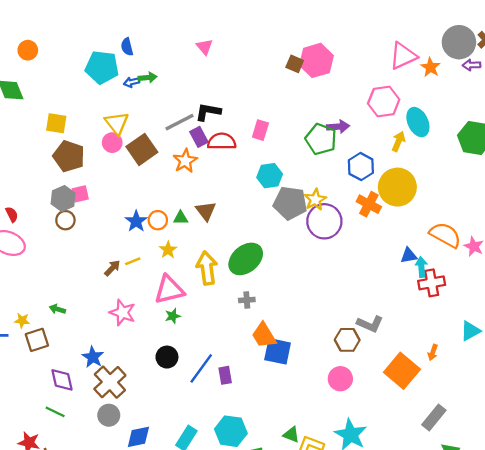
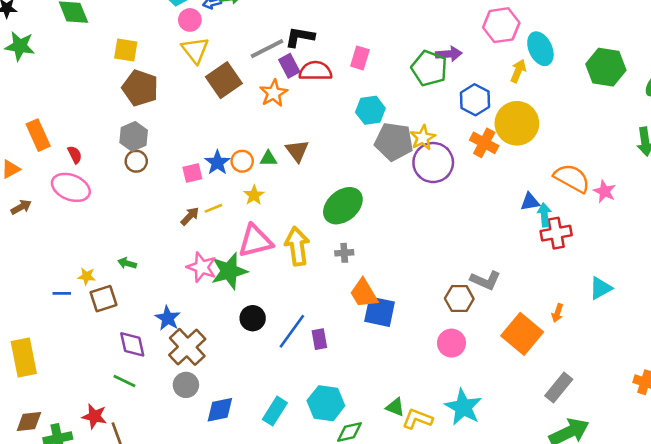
pink circle: (112, 143) -> (190, 20), moved
pink square: (80, 194) -> (192, 173), moved
yellow arrow: (207, 268) -> (297, 246), moved
green star: (173, 316) -> (229, 271), moved, size x2.0

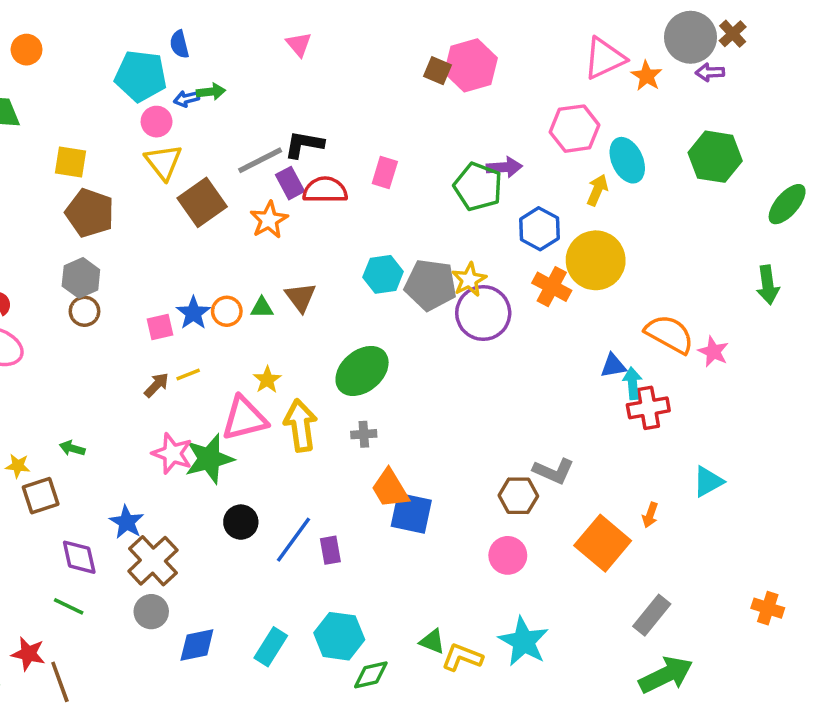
green hexagon: (606, 67) -> (715, 157), moved
cyan hexagon: (370, 110) -> (383, 274), moved
yellow star: (254, 195) -> (267, 380), moved

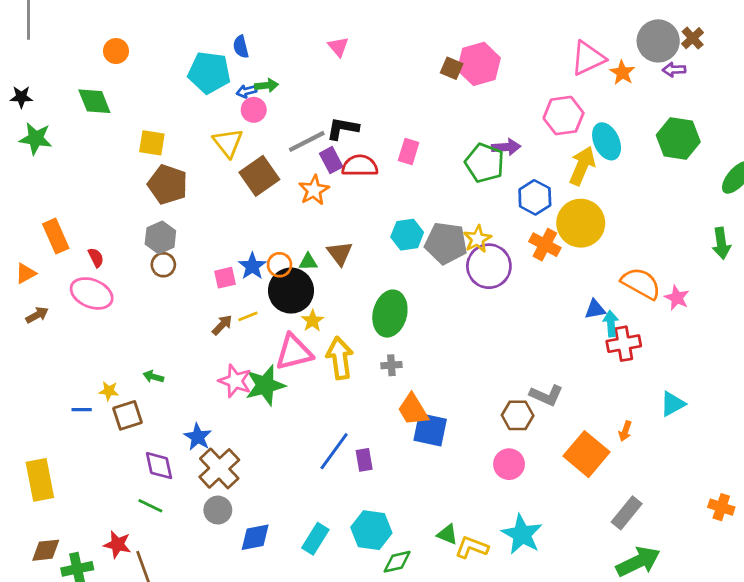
pink circle: (157, 122) -> (254, 110), moved
yellow arrow: (597, 190) -> (582, 166), size x1.5
green ellipse: (362, 371) -> (390, 314), turned -36
black circle: (241, 522) -> (291, 291), moved, size x1.6

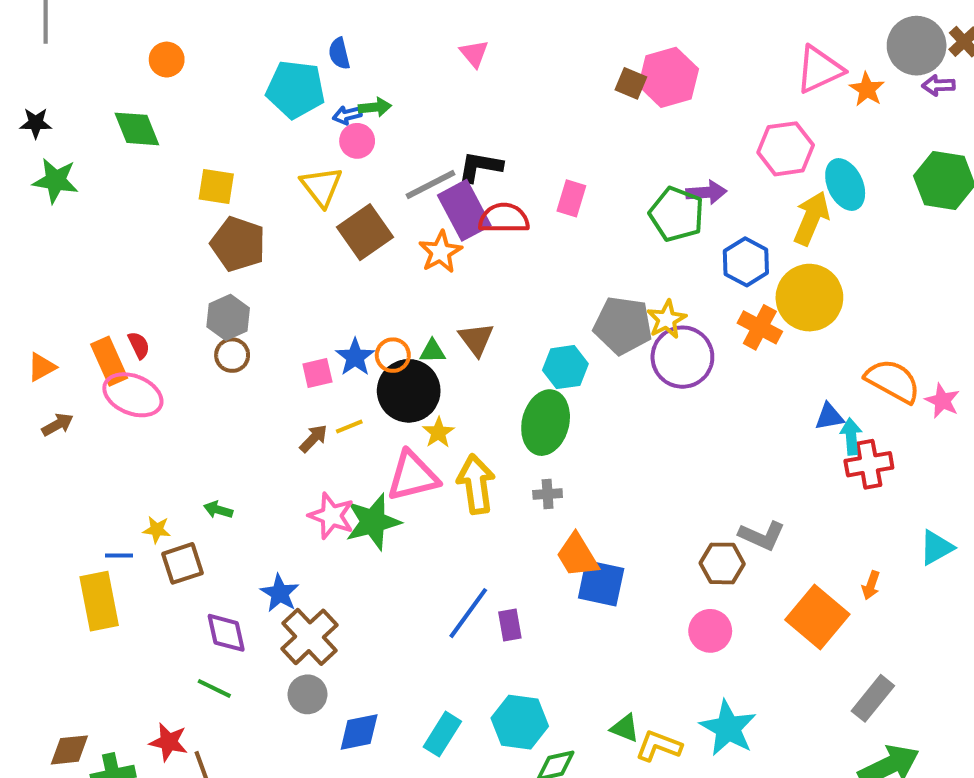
purple rectangle: (331, 160) -> (464, 210), size x1.6
cyan hexagon: (407, 235) -> (565, 367), moved
orange rectangle: (56, 236) -> (109, 361), moved
yellow rectangle: (40, 480) -> (99, 601), moved

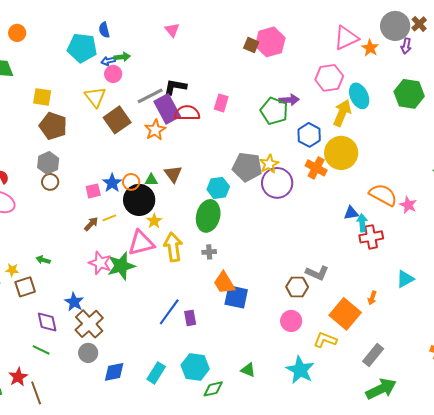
purple arrow: (938, 85) -> (406, 46), turned -77
red star: (169, 742) -> (18, 377), turned 30
yellow L-shape: (659, 746) -> (325, 340), moved

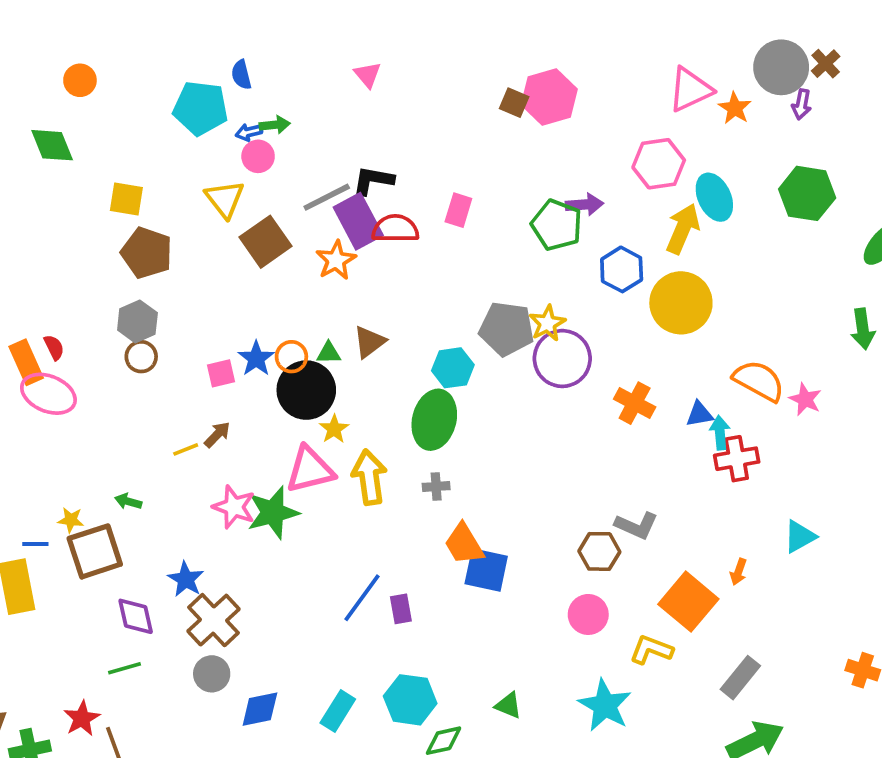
orange cross: (316, 168) -> (635, 403), moved
brown triangle: (173, 174) -> (369, 342), turned 30
yellow line: (109, 218) -> (186, 449), moved
brown square: (25, 287) -> (95, 551), size x1.4
green line: (41, 350) -> (124, 668), turned -42

